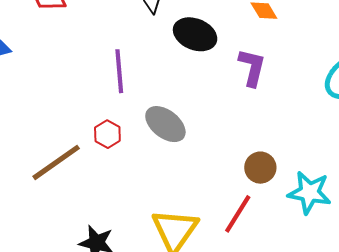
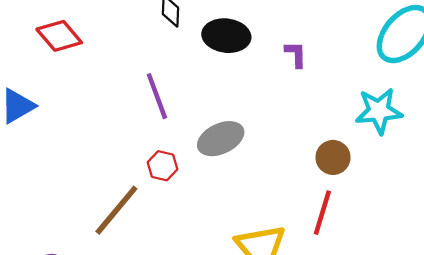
purple L-shape: (252, 67) -> (296, 54), size x0.7
gray ellipse: (165, 124) -> (221, 139), turned -48
cyan star: (309, 193) -> (379, 111), moved

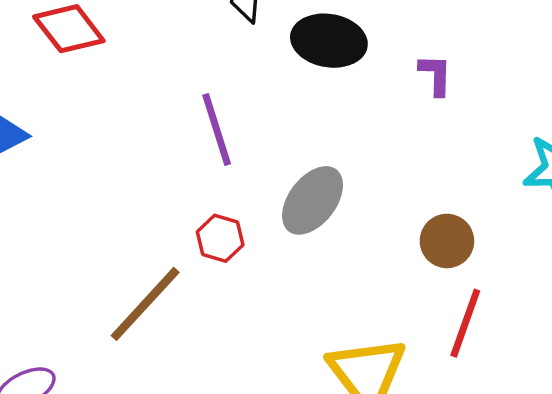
gray ellipse: (221, 139) -> (313, 200), turned -30
brown circle: (333, 157) -> (447, 241), moved

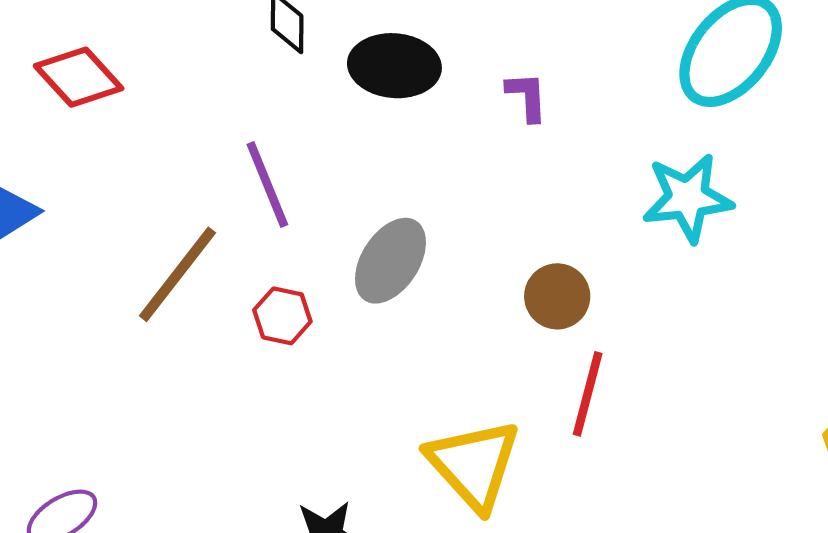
brown line: (145, 304) -> (177, 274), moved

